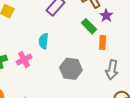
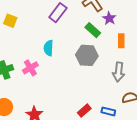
orange rectangle: (103, 43) -> (121, 41), moved
gray hexagon: (71, 69) -> (87, 55), moved

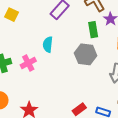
green rectangle: (93, 30) -> (93, 30), turned 35

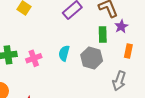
cyan semicircle: (48, 44) -> (64, 53), moved

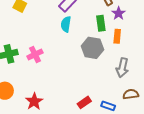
orange rectangle: (128, 51) -> (117, 36), moved
cyan semicircle: (64, 53) -> (66, 24), moved

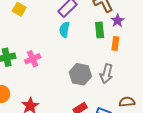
gray hexagon: (92, 48) -> (80, 74), moved
gray arrow: (122, 68) -> (106, 74), moved

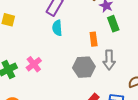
green rectangle: (100, 30) -> (113, 24), moved
orange rectangle: (115, 43) -> (94, 39), moved

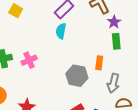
orange rectangle: (94, 39) -> (99, 63), moved
gray arrow: (109, 60) -> (113, 83), moved

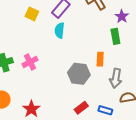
yellow square: (16, 11) -> (32, 14), moved
purple star: (114, 22) -> (122, 16), moved

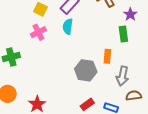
pink cross: (30, 62) -> (38, 32), moved

